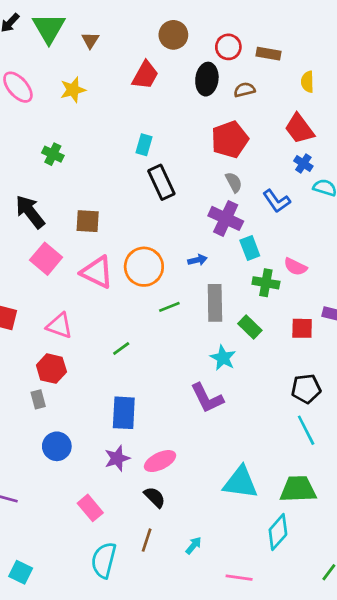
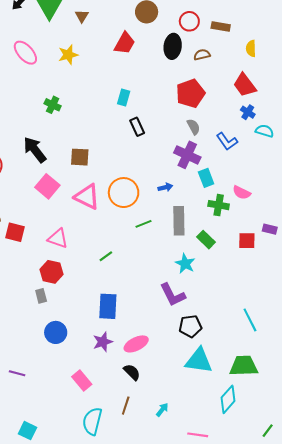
black rectangle: (161, 182) -> (137, 127), size x0.7
black pentagon: (306, 389) -> (190, 326), moved

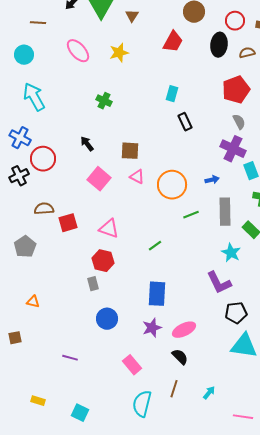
black arrow: (35, 150) -> (87, 144), size x0.6
pink triangle: (87, 197) -> (137, 177), moved, size x0.6
red square: (15, 232) -> (68, 223), turned -30

